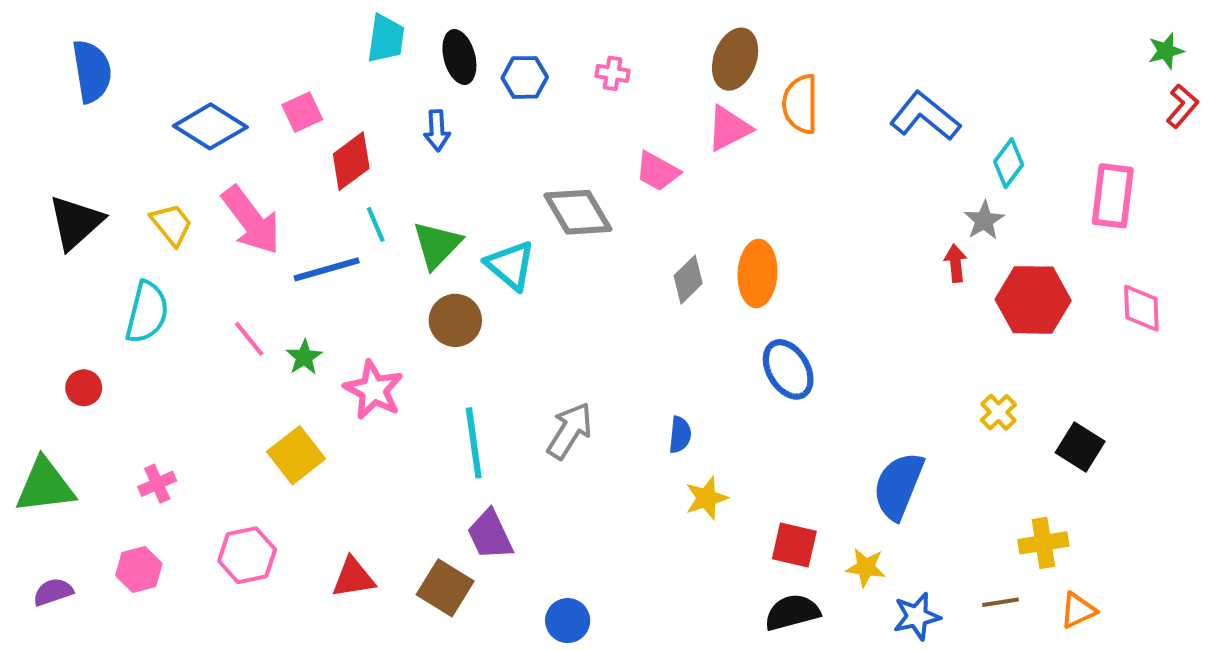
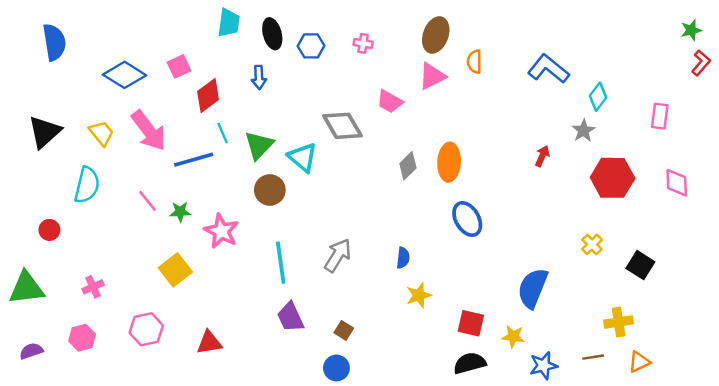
orange semicircle: (800, 104) -> (474, 62), size x0.7
pink rectangle: (1113, 196) -> (660, 116), size x0.7
red arrow: (956, 263) -> (542, 156), moved, turned 30
green star: (304, 357) -> (180, 212), turned 30
brown square: (445, 588) -> (344, 330), moved, size x0.6

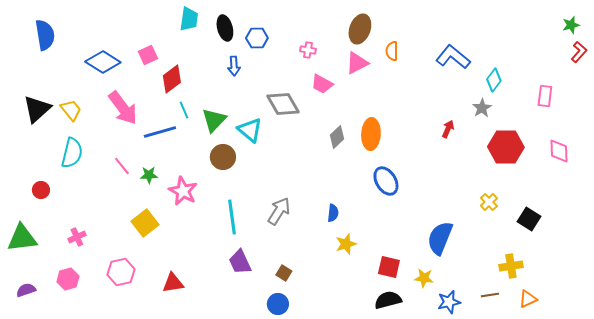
pink cross: (363, 43) -> (308, 50), moved
blue arrow: (259, 77) -> (234, 66), moved
yellow trapezoid: (102, 133) -> (71, 110), moved

